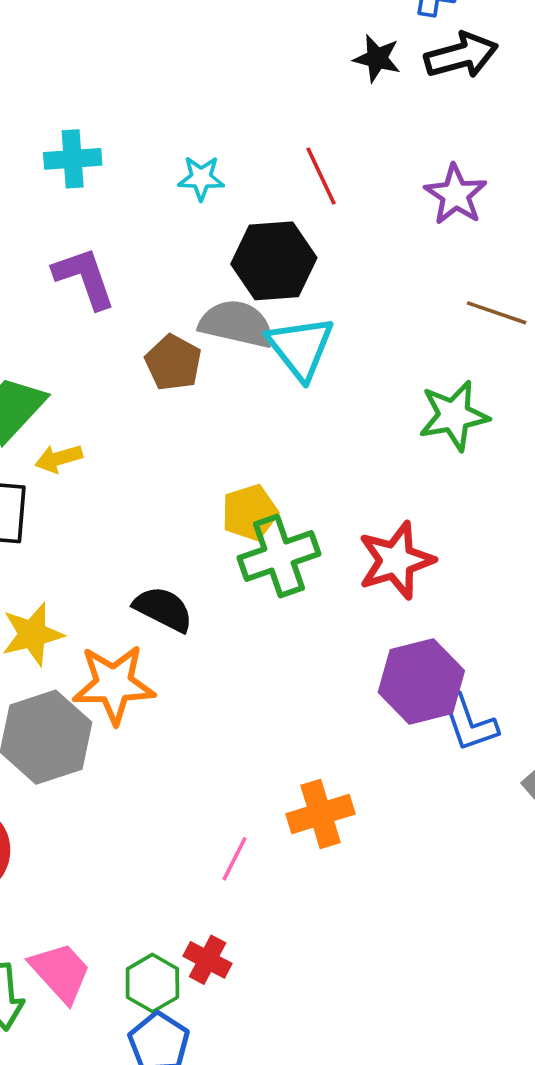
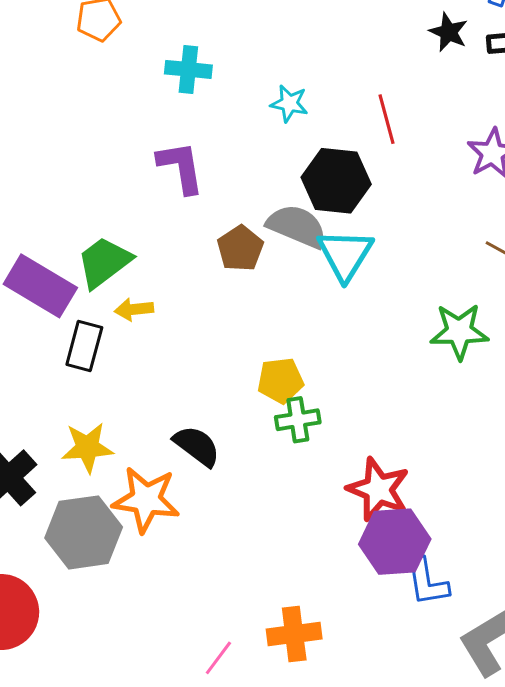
green cross: (279, 556) -> (298, 420), size x0.7
red star: (396, 560) -> (378, 489), moved, turned 30

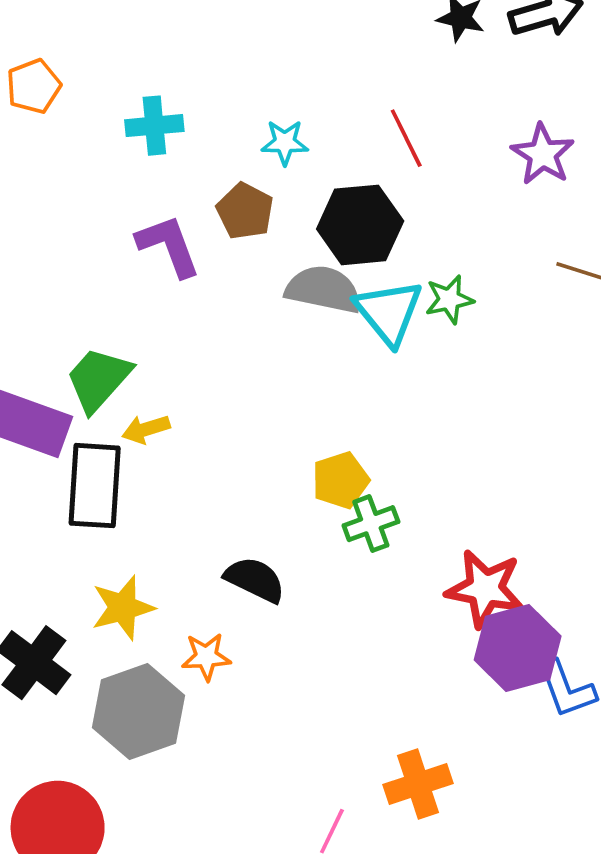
brown pentagon: (240, 248) -> (245, 211), moved
green star: (459, 332) -> (449, 299), moved, size x0.7
black rectangle: (84, 346) -> (95, 486), size x1.4
orange star: (146, 500) -> (206, 657), size x0.6

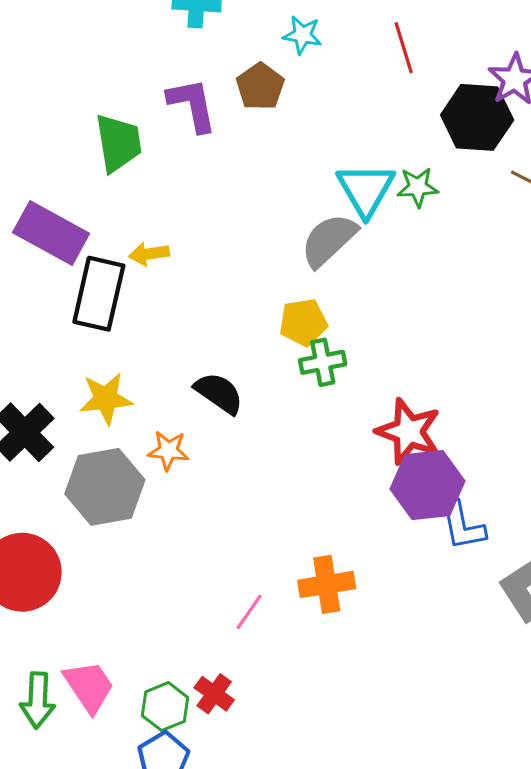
black hexagon: (360, 225) -> (477, 117), moved
gray semicircle: (323, 289) -> (329, 240), moved, turned -64
green trapezoid: (98, 379) -> (118, 143), moved, turned 120

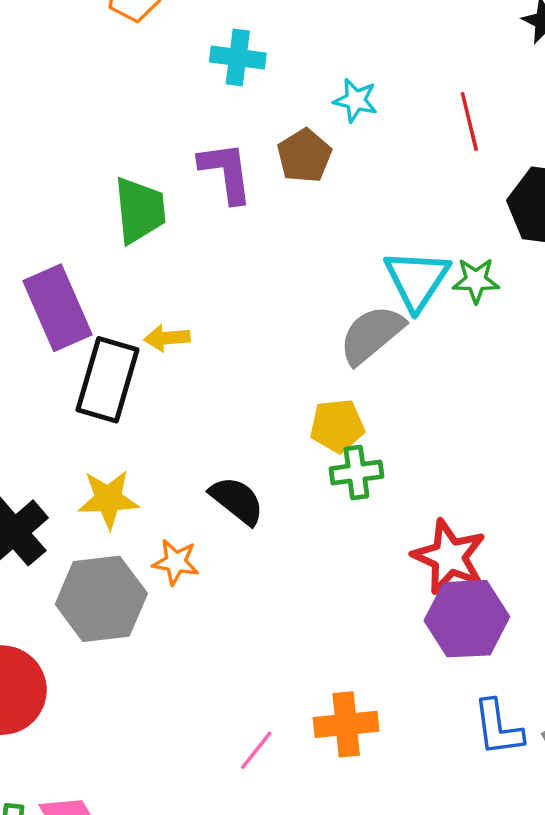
purple rectangle: (51, 233) -> (57, 308), turned 34
blue L-shape: (462, 526) -> (498, 728), moved

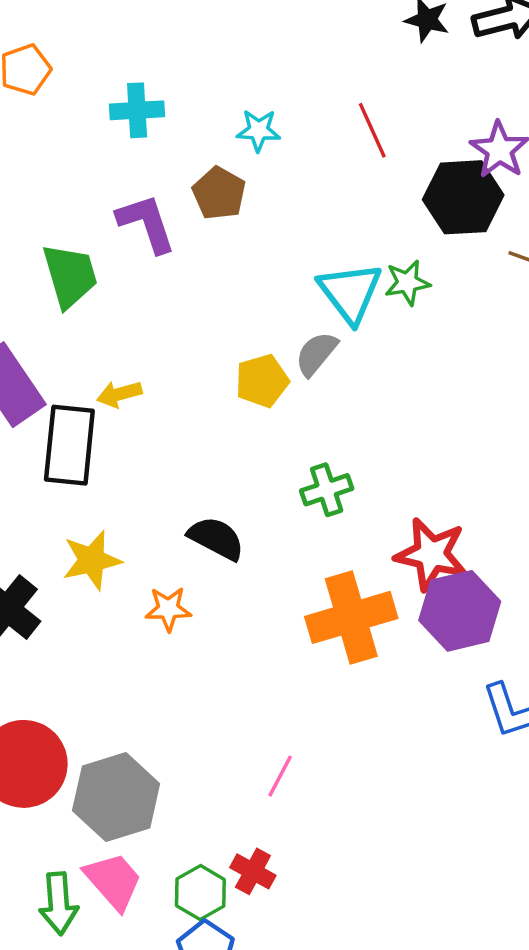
gray semicircle: (372, 335) -> (316, 354), size x0.7
yellow pentagon: (337, 426) -> (262, 381), moved
gray hexagon: (101, 599) -> (116, 797), moved
orange cross: (346, 724) -> (351, 617), moved, size x1.4

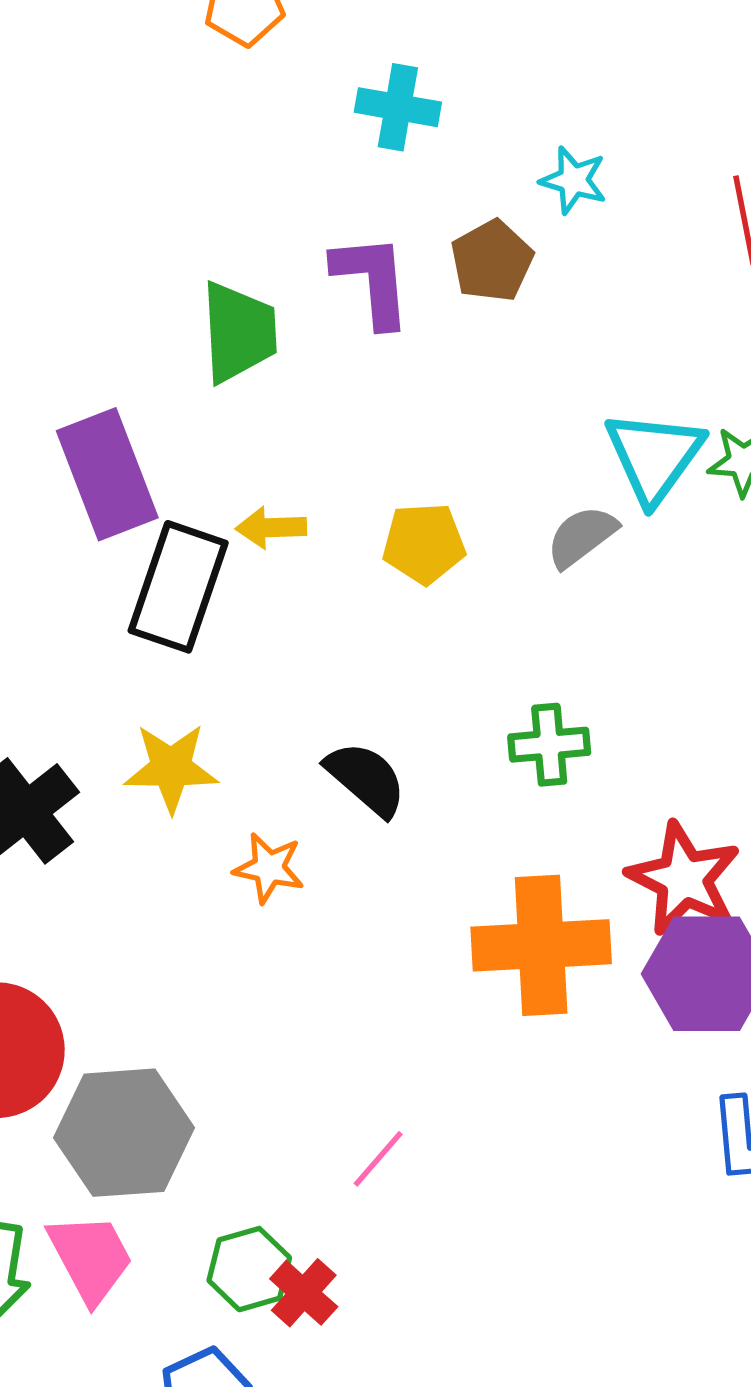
yellow pentagon: (262, 381) -> (424, 543), moved
green hexagon: (200, 893) -> (249, 1269), moved

